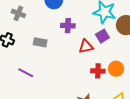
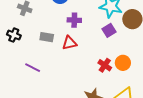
red triangle: (86, 46) -> (70, 43), moved
red cross: (98, 71) -> (105, 65), turned 32

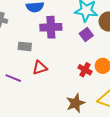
purple cross: (74, 20) -> (51, 27), size x1.5
red triangle: (70, 43) -> (40, 68), moved

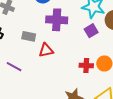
red triangle: (40, 68) -> (46, 50), moved
red cross: (85, 70) -> (86, 66), turned -32

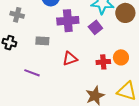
purple square: (91, 31) -> (95, 27), moved
red triangle: (46, 50) -> (70, 59), moved

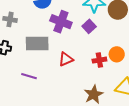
purple cross: (68, 21) -> (61, 22), turned 30
gray rectangle: (42, 41) -> (37, 44), size x1.6

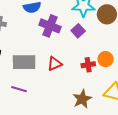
gray rectangle: (37, 44) -> (24, 62), moved
purple line: (29, 76) -> (19, 89), moved

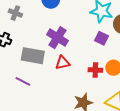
purple cross: (50, 26) -> (57, 38), moved
purple square: (78, 31) -> (102, 38), moved, turned -32

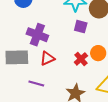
red cross: (95, 70) -> (81, 59), turned -32
purple line: (23, 81) -> (36, 84), moved

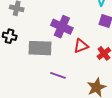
red triangle: (47, 58) -> (81, 46), moved

